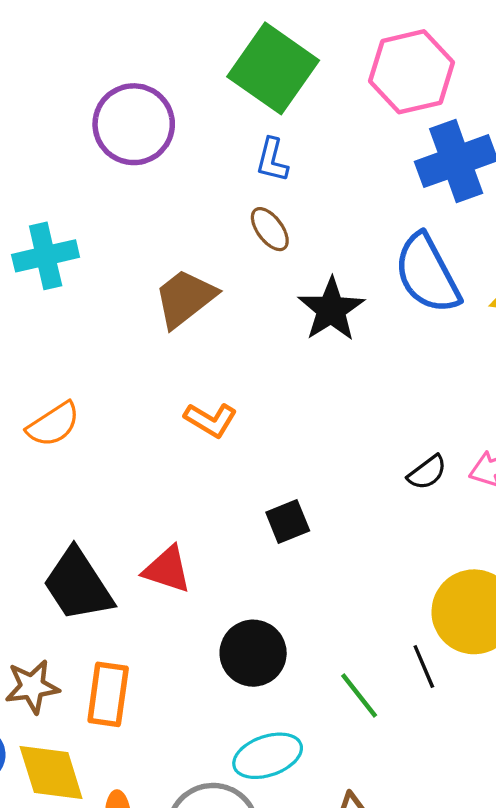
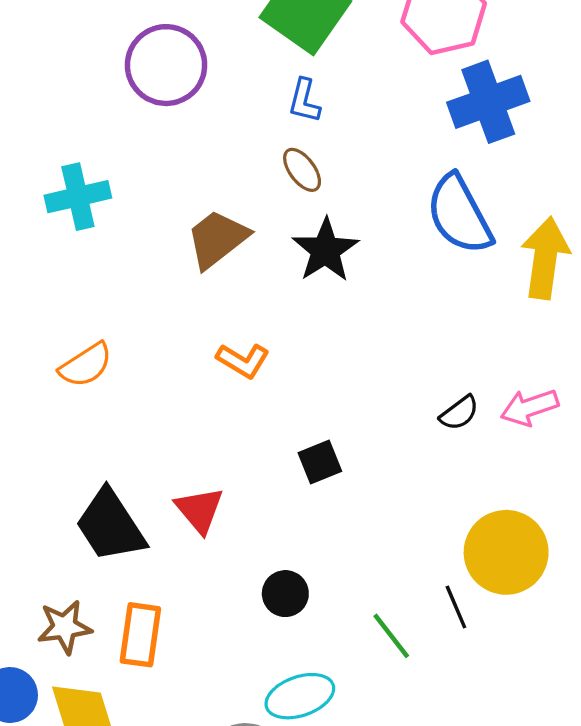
black star: (331, 309) -> (325, 250), moved
red triangle: (167, 569) -> (199, 510), turned 32
black circle: (253, 653) -> (285, 594), size x0.7

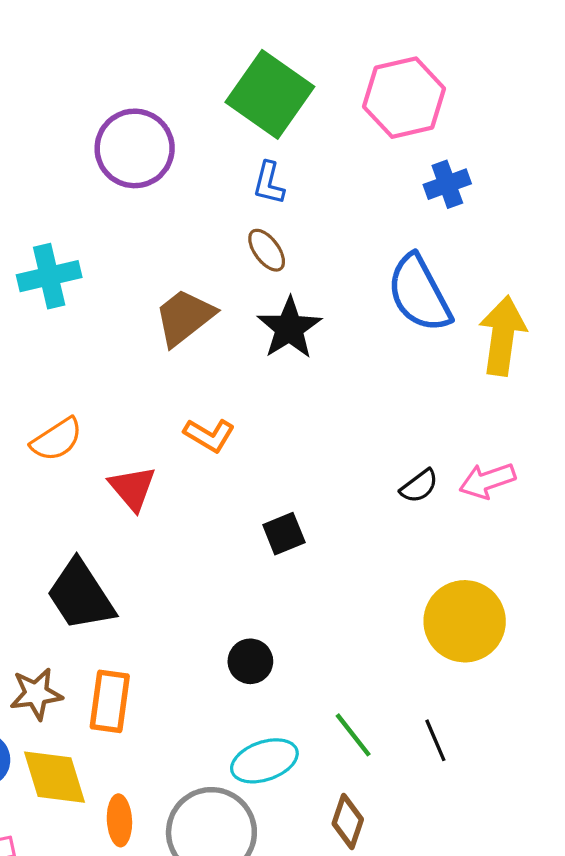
blue cross: (488, 102) -> (447, 184), size x0.6
red triangle: (199, 510) -> (132, 488), moved
black line: (456, 607) -> (435, 740), moved
green line: (391, 636) -> (353, 735), moved

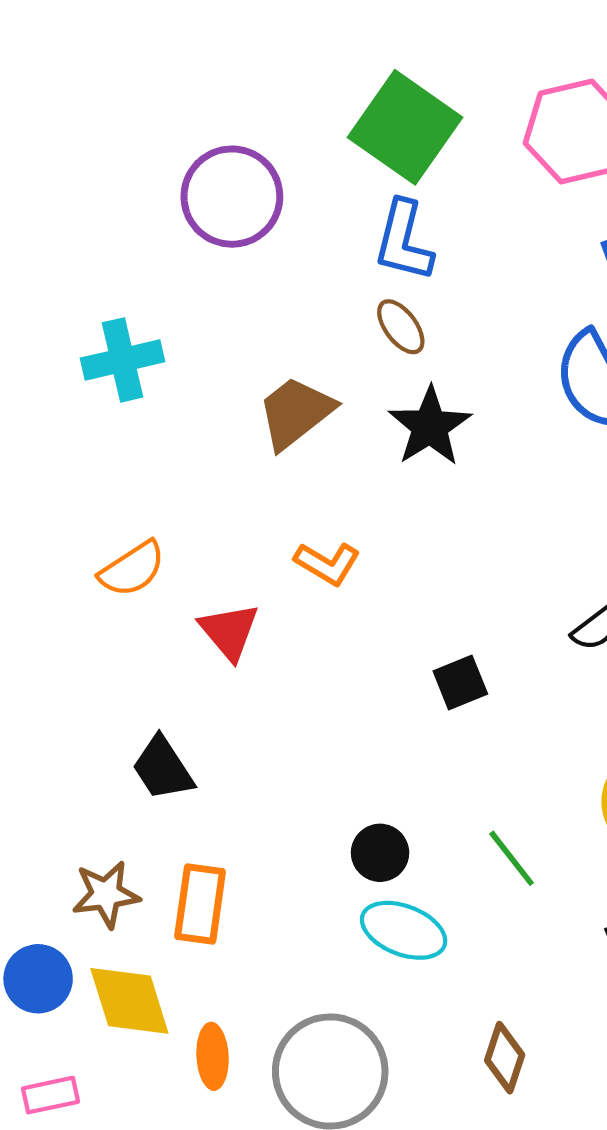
blue L-shape: (269, 183) -> (404, 241), size x1.5
black square: (284, 534) -> (460, 683), moved
black trapezoid: (81, 595) -> (163, 768), size x0.7
green line: (353, 735) -> (512, 858), moved
cyan ellipse: (264, 761) -> (404, 930), moved, turned 40

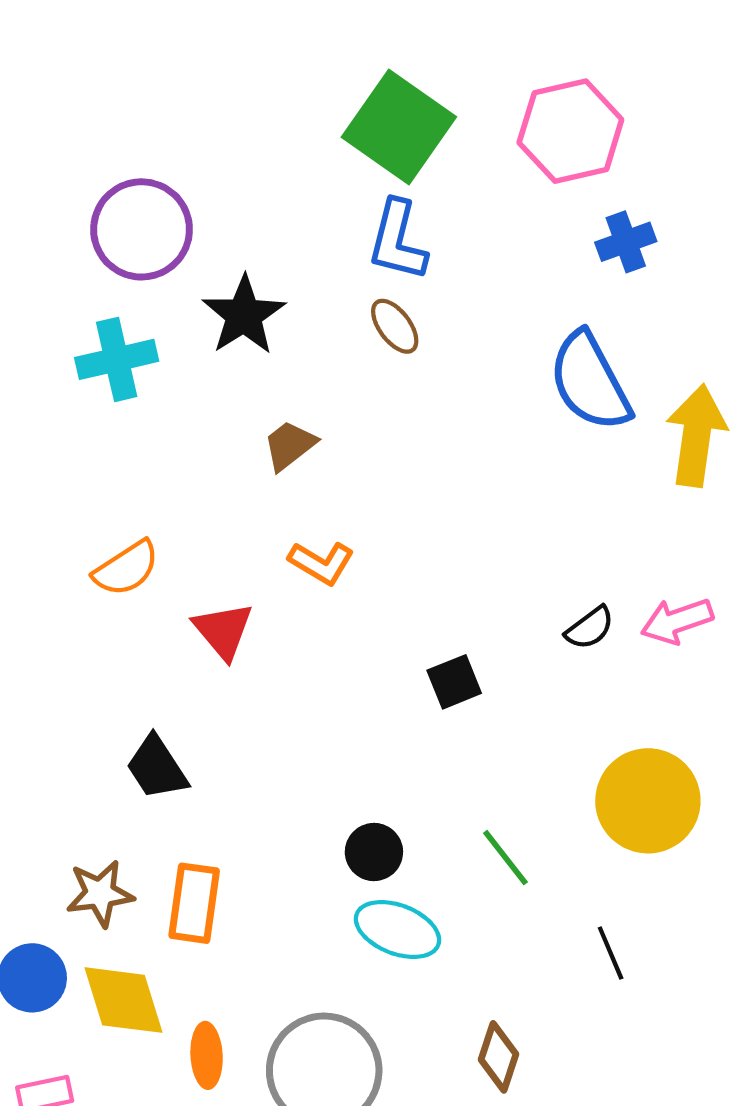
purple circle: (232, 197) -> (142, 229), moved
brown trapezoid: (296, 413) -> (290, 445), moved, size x0.7
black star: (430, 426) -> (244, 315), moved

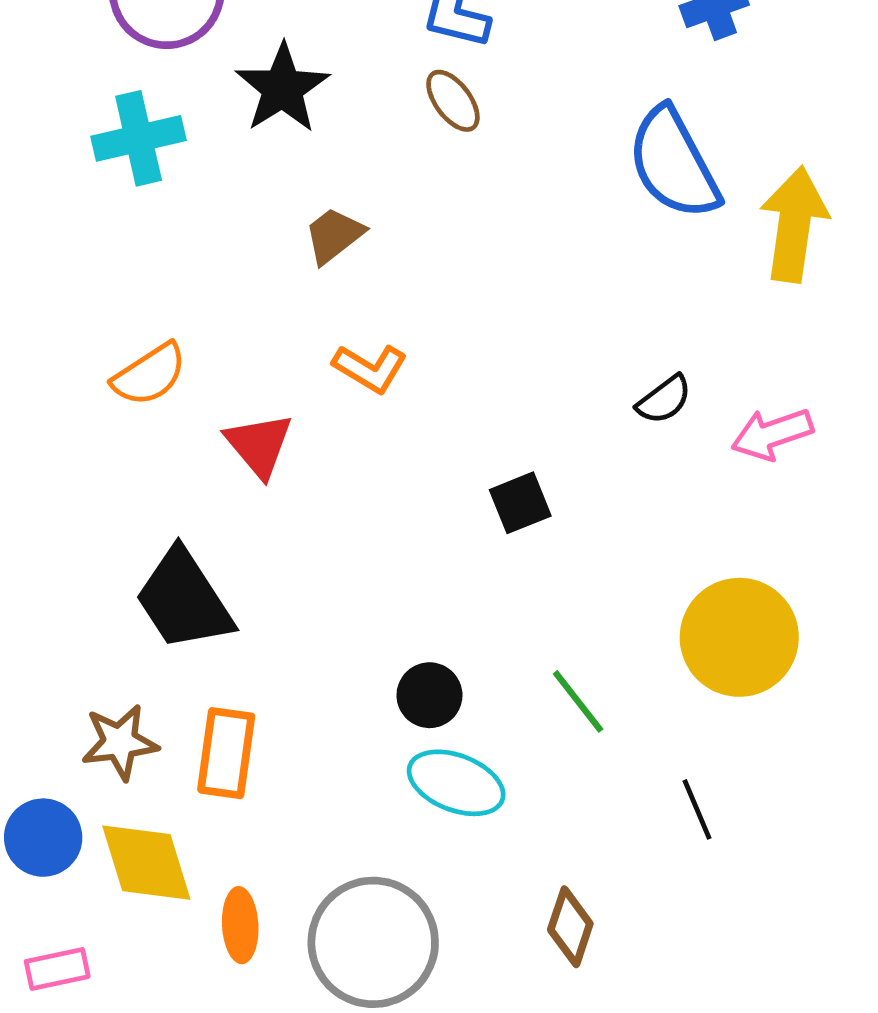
black semicircle: (590, 628) -> (664, 400), moved
black trapezoid: (157, 768) -> (184, 600), size x1.4

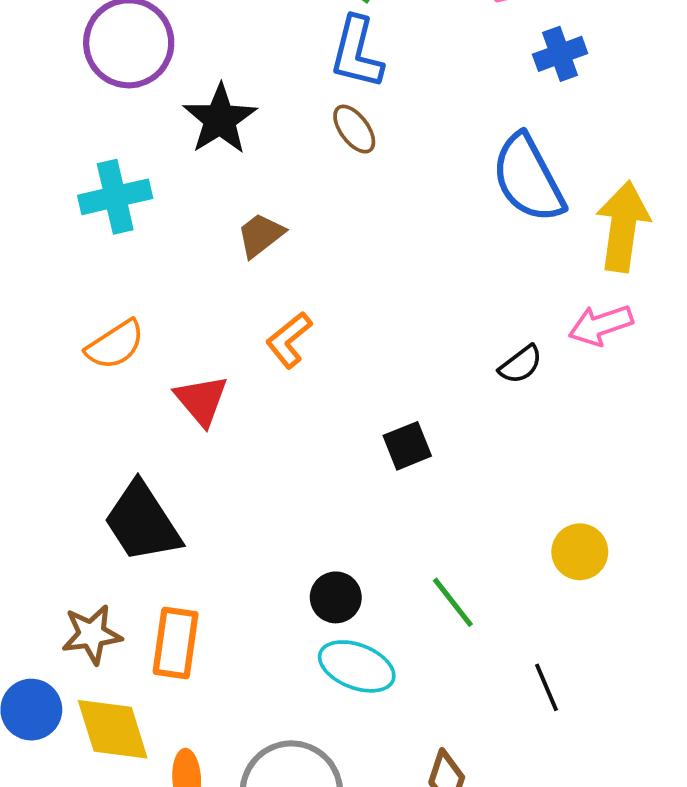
cyan cross: (139, 138) -> (115, 197), moved
orange L-shape: (370, 368) -> (289, 340), turned 110
pink arrow: (772, 434) -> (601, 325), moved
yellow circle: (739, 637) -> (580, 552), size x0.6

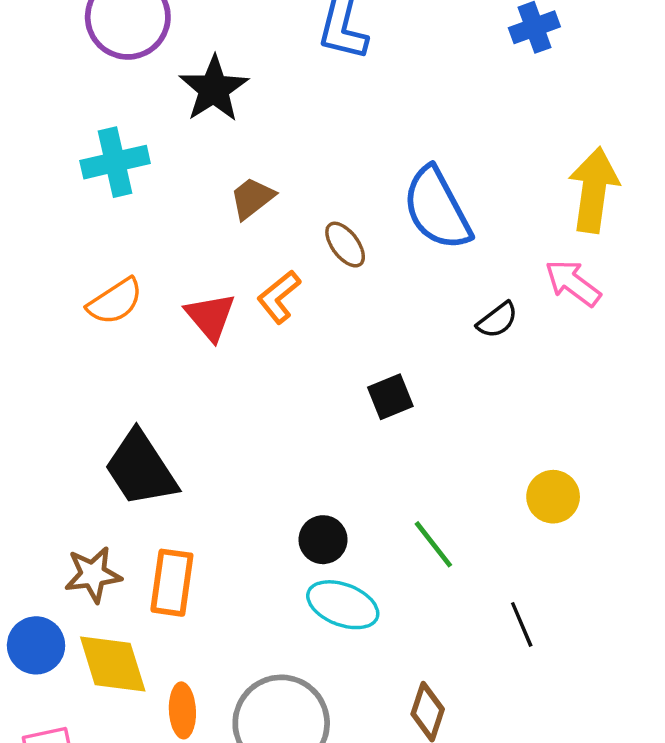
brown ellipse: (354, 129) -> (345, 245), moved
blue semicircle: (528, 178) -> (437, 209), moved
pink arrow: (601, 325) -> (573, 283), turned 56
red triangle: (201, 400) -> (210, 317), moved

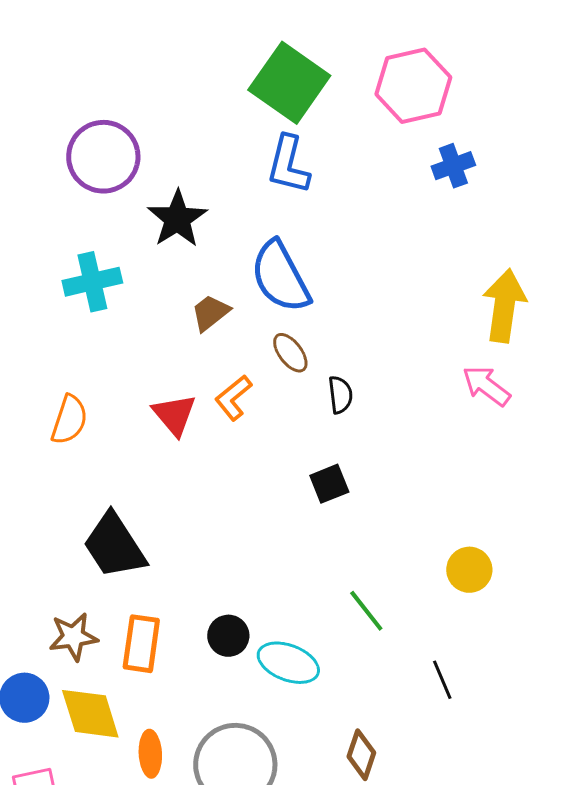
blue semicircle: (437, 209) -> (280, 277), moved
orange semicircle: (115, 301) -> (69, 420), moved, turned -39
black semicircle: (497, 320) -> (340, 395), moved, turned -60
black circle: (323, 540) -> (228, 636), moved

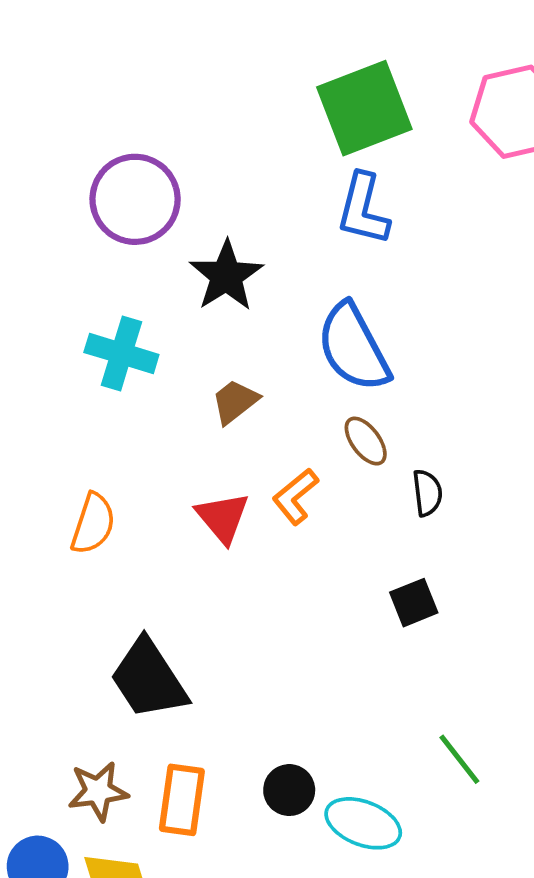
green square: (289, 83) -> (364, 108), turned 34
cyan cross: (92, 282) -> (121, 353), turned 30
brown trapezoid: (210, 313) -> (235, 402), moved

